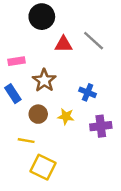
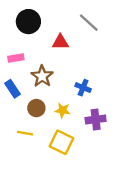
black circle: (42, 17) -> (28, 22), moved
gray line: (94, 41) -> (89, 23), moved
yellow square: (43, 167) -> (61, 142), moved

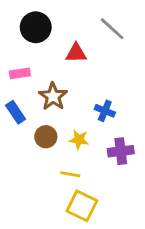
yellow line: (25, 133) -> (70, 174), moved
yellow square: (61, 142) -> (82, 206), moved

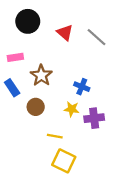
gray line: (112, 29) -> (96, 37), moved
red triangle: (76, 53) -> (65, 33), moved, turned 42
yellow star: (79, 140) -> (72, 109), moved

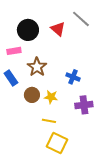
black circle: (28, 21) -> (28, 30), moved
gray line: (96, 37) -> (81, 19), moved
yellow star: (72, 109) -> (51, 97), moved

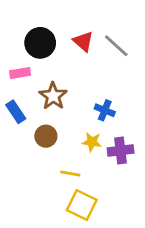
gray line: (81, 19) -> (116, 46), moved
yellow star: (51, 97) -> (92, 142), moved

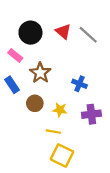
pink rectangle: (20, 73) -> (15, 55), turned 48
yellow star: (92, 142) -> (60, 110), moved

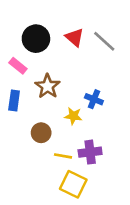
blue rectangle: (12, 85) -> (14, 100), turned 42
brown circle: (35, 103) -> (41, 133), moved
yellow star: (60, 110) -> (73, 116), moved
purple cross: (91, 114) -> (90, 152), moved

